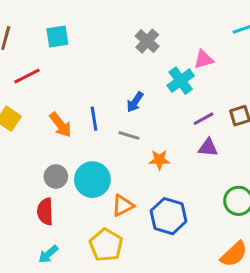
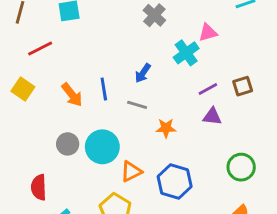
red semicircle: (45, 211) -> (39, 187), moved

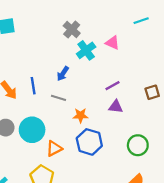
pink triangle: (208, 33) -> (112, 43), turned 40
cyan cross: (186, 53) -> (86, 50), moved
brown square: (243, 86) -> (152, 92), moved
blue hexagon: (175, 182) -> (89, 142), moved

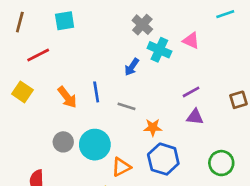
cyan cross: (86, 50) -> (159, 50), turned -30
blue arrow: (63, 74) -> (132, 67), moved

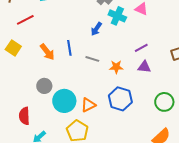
orange star: (153, 127) -> (116, 67), moved
cyan circle: (95, 145) -> (64, 101), moved

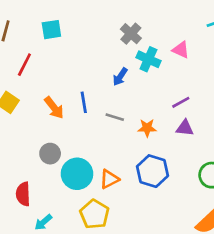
red line: (25, 20) -> (24, 65), turned -36

